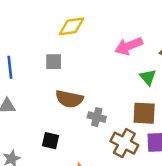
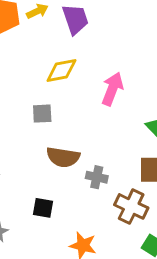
pink arrow: (129, 46) -> (112, 89), moved, turned 136

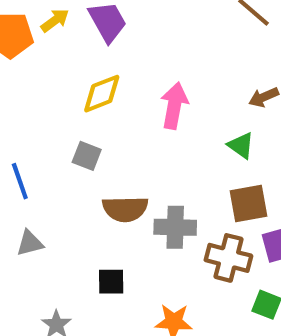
gray square: (42, 114) -> (87, 156), turned 35
gray cross: (97, 177) -> (175, 227), size x1.4

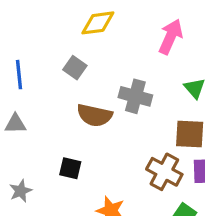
pink arrow: (174, 106) -> (171, 37), moved
gray cross: (175, 227) -> (135, 96), moved

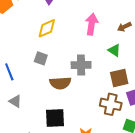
gray triangle: (15, 124) -> (15, 101), turned 48
black square: (70, 168) -> (55, 118), size x1.5

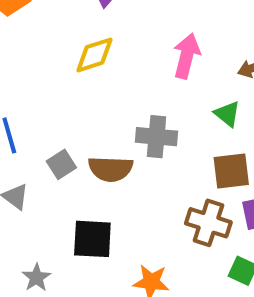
gray square: (41, 58) -> (61, 164), moved, turned 32

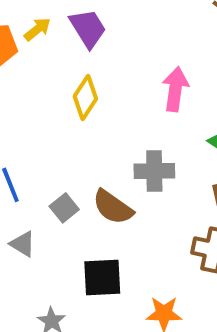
yellow diamond: (95, 55) -> (85, 98), turned -33
brown semicircle: (111, 169) -> (113, 207), turned 39

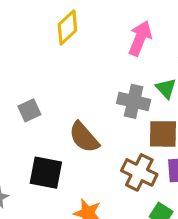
gray cross: (154, 171) -> (134, 101), moved
brown semicircle: (113, 207) -> (84, 137), moved

